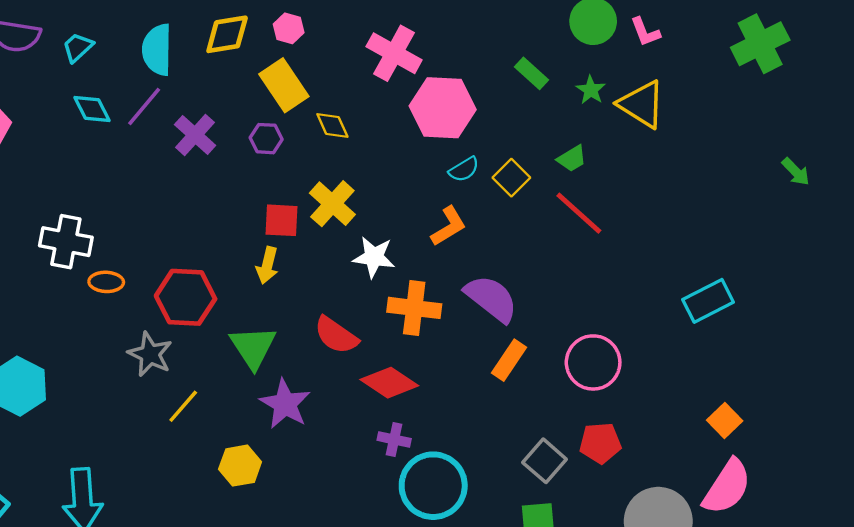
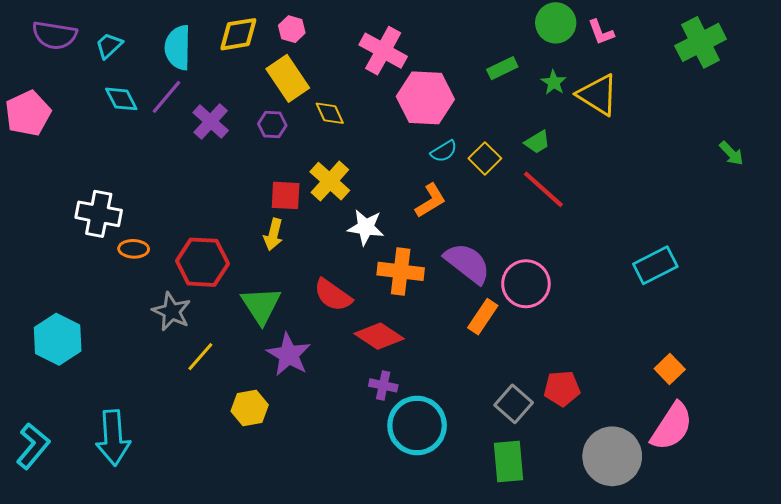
green rectangle: (532, 73) -> (502, 68), turned -68
pink circle: (593, 362) -> (526, 284), moved

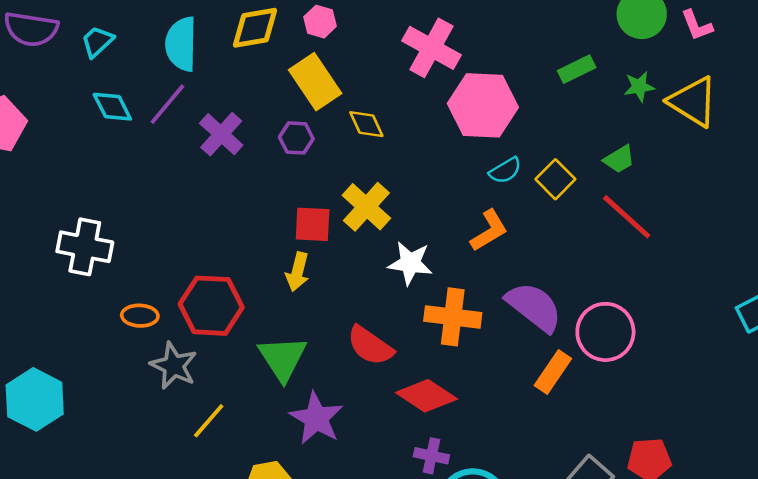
green star: (554, 82) -> (639, 87), turned 30
orange ellipse: (134, 249) -> (140, 316), moved

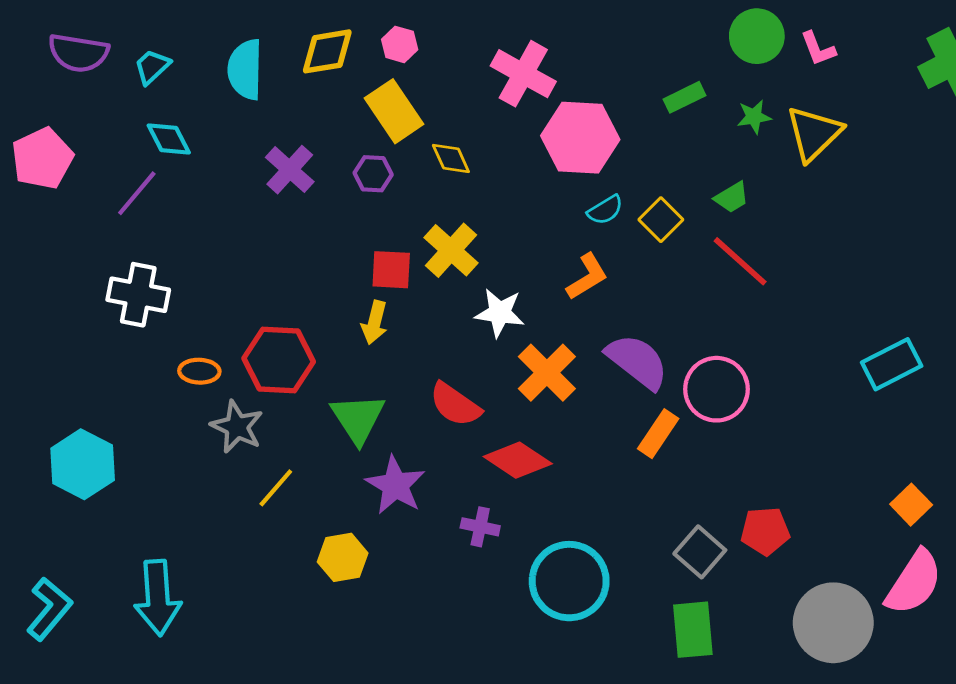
yellow triangle: (693, 102) -> (814, 133), turned 44
purple line: (167, 104) -> (137, 193), moved
orange cross: (453, 317) -> (547, 373), turned 38
purple cross: (431, 456) -> (480, 527), moved

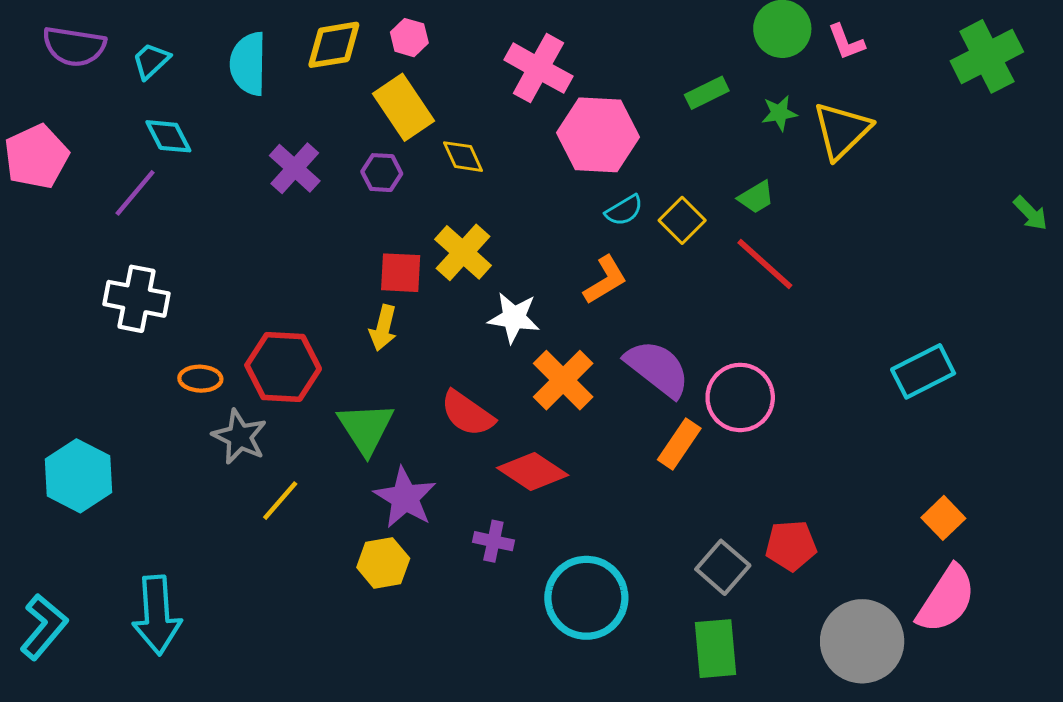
yellow hexagon: (343, 557) -> (383, 563), moved

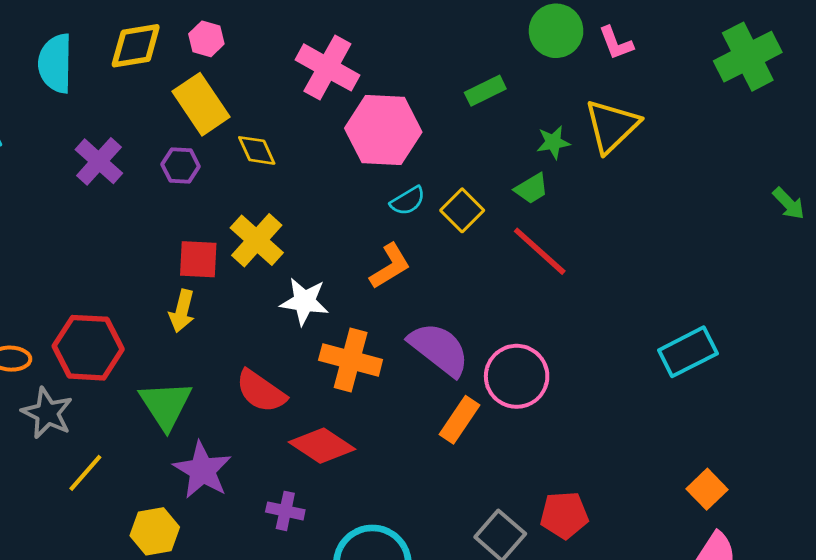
green star: (779, 113) -> (553, 142), moved
orange cross: (563, 380) -> (351, 360), turned -30
yellow hexagon: (383, 563) -> (155, 531), moved

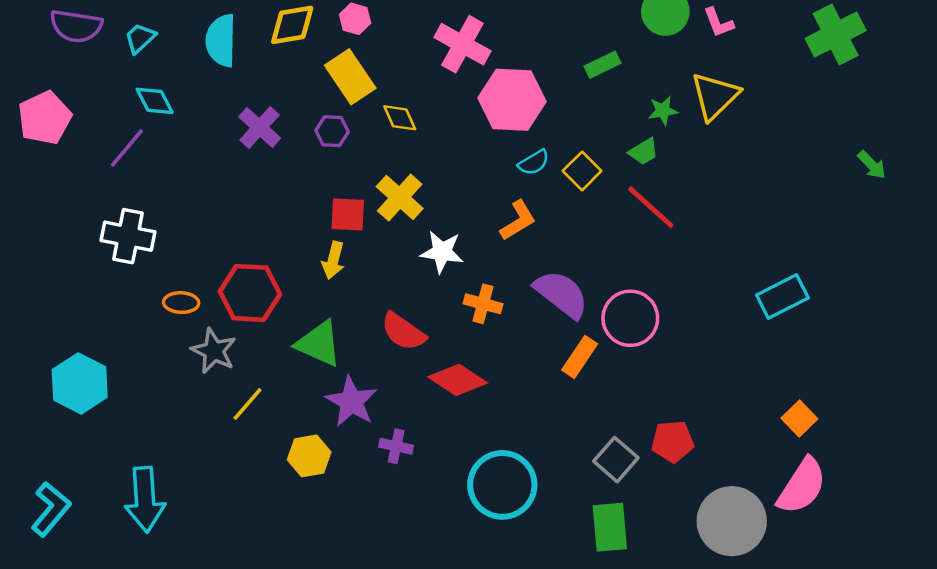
orange cross: (351, 360) -> (483, 304), size x0.7
green triangle: (166, 405) -> (319, 344), turned -33
purple cross: (285, 511) -> (396, 446), moved

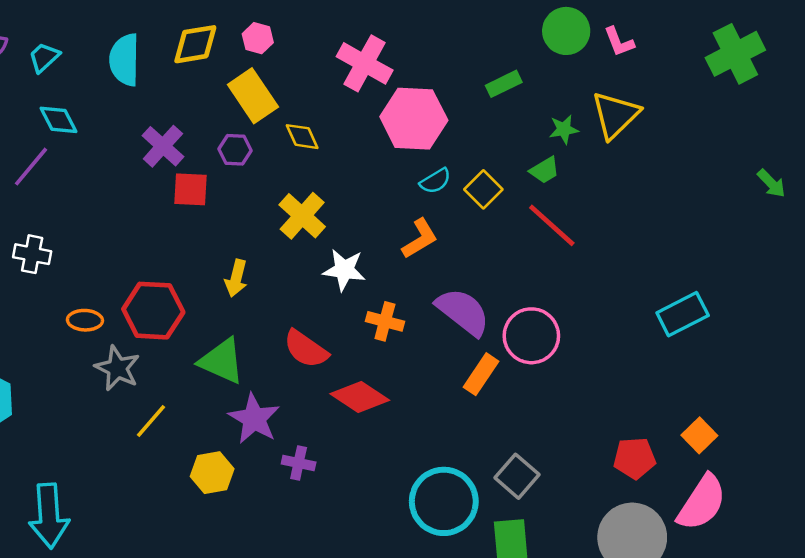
red square: (348, 214) -> (191, 189), moved
white cross: (128, 236) -> (32, 254), size x0.7
red pentagon: (673, 441) -> (635, 458), moved
cyan circle: (502, 485) -> (444, 501), moved

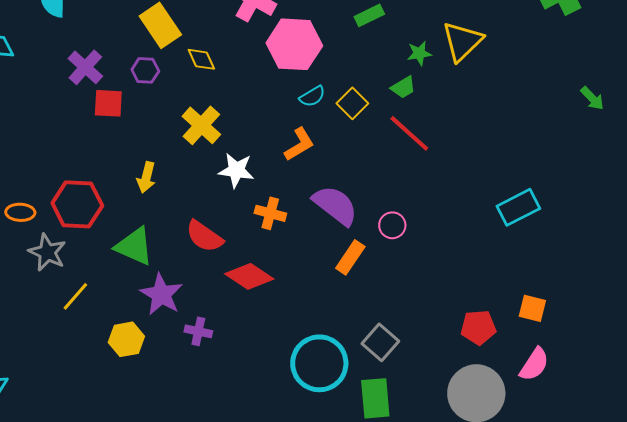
pink circle: (531, 336) -> (392, 225), size x0.6
orange square: (699, 435) -> (532, 308), turned -32
pink semicircle: (702, 503) -> (534, 364), size x0.7

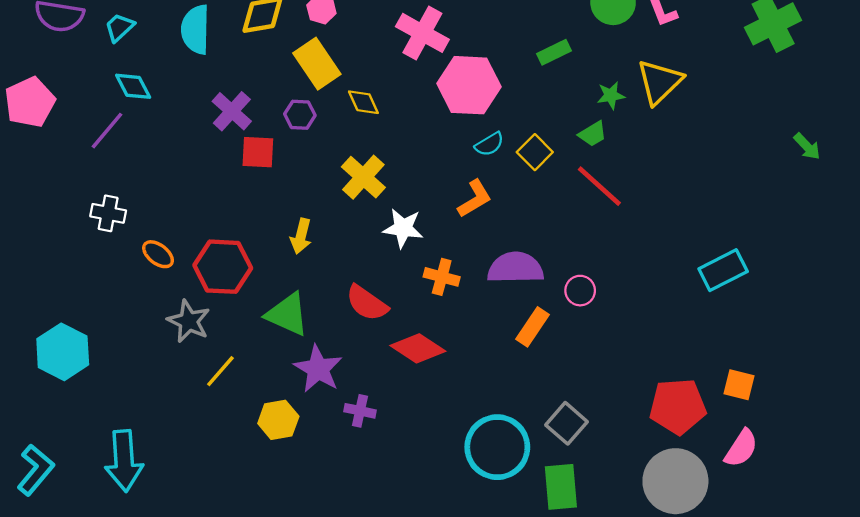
purple semicircle: (335, 205) -> (515, 268), turned -39
orange ellipse: (20, 212) -> (158, 254), moved, turned 36
red pentagon: (478, 327) -> (678, 406), size x1.4

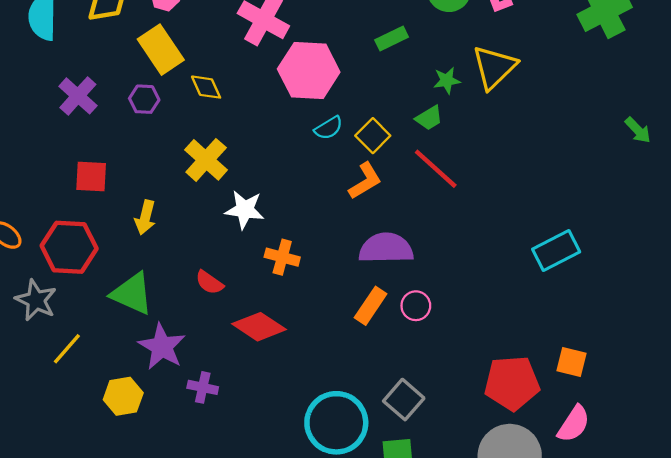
red square: (258, 152) -> (91, 177), moved
orange L-shape: (475, 199) -> (365, 181), moved
purple semicircle: (515, 268) -> (386, 248), moved
pink circle: (580, 291) -> (416, 306), moved
red semicircle: (367, 303) -> (209, 283), size x0.7

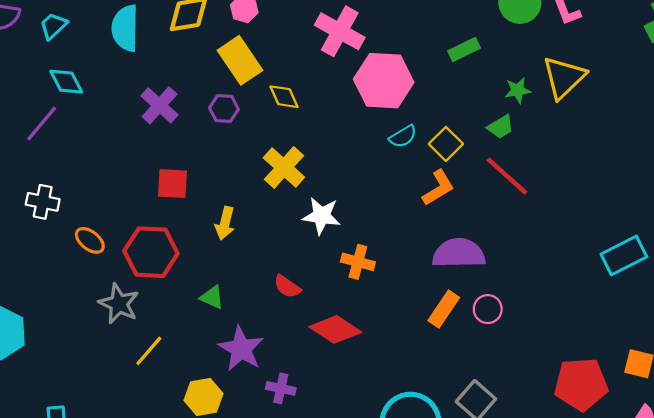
green triangle: (132, 294) -> (212, 297), size x0.6

